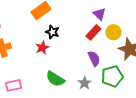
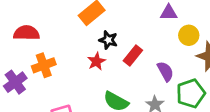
purple triangle: (99, 14) -> (169, 13), turned -40
red rectangle: (93, 32) -> (133, 56), moved

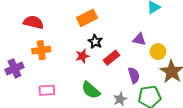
purple triangle: (169, 13) -> (139, 39), moved
purple cross: (15, 82) -> (15, 68), moved

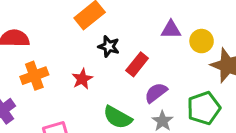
red star: (82, 56) -> (82, 79), moved
purple semicircle: (134, 75) -> (156, 93), moved, turned -98

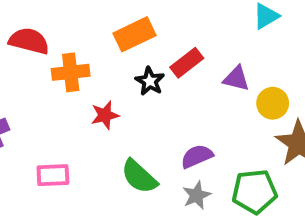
red rectangle: (137, 64) -> (187, 63), moved
orange cross: (34, 76) -> (71, 72), moved

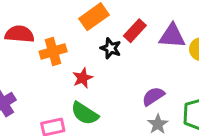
purple triangle: (236, 79) -> (172, 36), size x1.4
green semicircle: (139, 177) -> (85, 113), moved

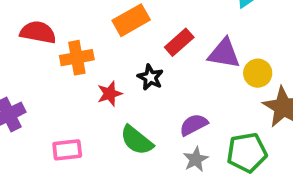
black star: (111, 48) -> (150, 77), moved
green semicircle: (85, 113) -> (137, 140), moved

